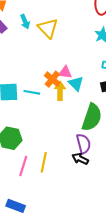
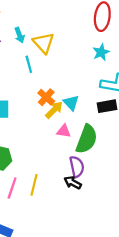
pink triangle: (65, 72) -> (64, 131), moved
yellow arrow: (60, 91) -> (54, 110), turned 42
cyan line: (32, 92) -> (29, 64), moved, turned 63

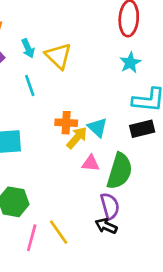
cyan line: (29, 64) -> (30, 85), moved
orange cross: (46, 97) -> (66, 123), turned -35
yellow line: (34, 185) -> (59, 232), turned -45

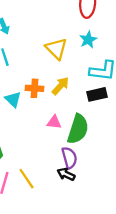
yellow triangle: (58, 56) -> (56, 49), moved
cyan triangle: (97, 127) -> (13, 99), moved
yellow arrow: (77, 138) -> (60, 86), moved

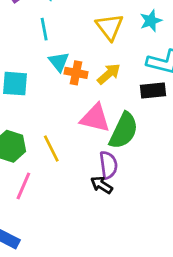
cyan triangle: (13, 99) -> (59, 62), moved
pink triangle: (54, 122) -> (95, 118), size x1.6
yellow line: (27, 179) -> (51, 149), moved

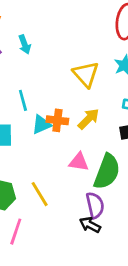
cyan line: (44, 29) -> (23, 100), moved
cyan triangle: (59, 62) -> (41, 125), moved, turned 50
pink triangle: (95, 118) -> (79, 162), size x0.7

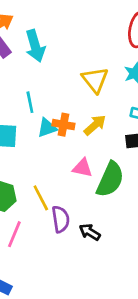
cyan arrow: (25, 44) -> (35, 46), size x1.6
purple semicircle: (95, 205) -> (61, 219), moved

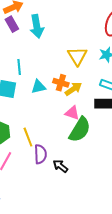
cyan line: (30, 102) -> (19, 67), moved
orange cross: (63, 125) -> (61, 83), moved
pink triangle: (82, 168) -> (72, 113), moved

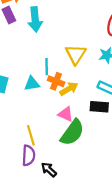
cyan line: (19, 67) -> (47, 67), moved
yellow line: (28, 137) -> (31, 135), moved

